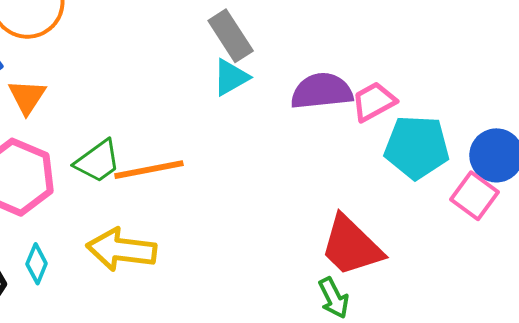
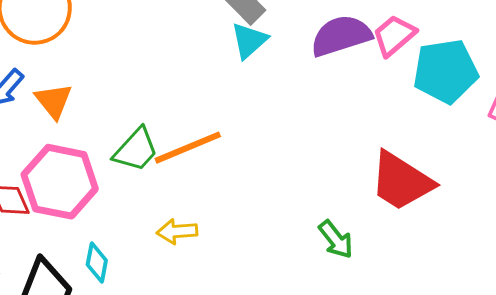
yellow arrow: (121, 250) -> (177, 231), size x0.6
green arrow: (334, 298) -> (336, 239), moved

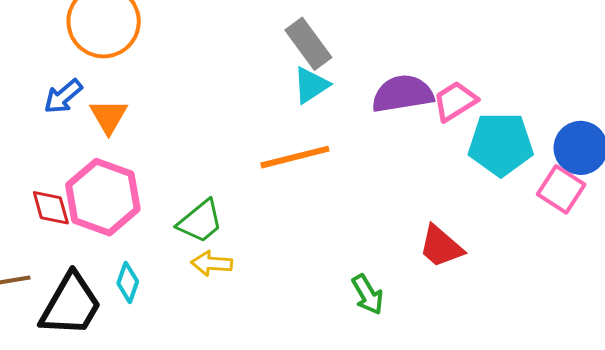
orange line: (188, 148) -> (295, 157), moved
green trapezoid: (136, 150) -> (200, 221), moved
red trapezoid: (401, 181) -> (441, 247), size x0.7

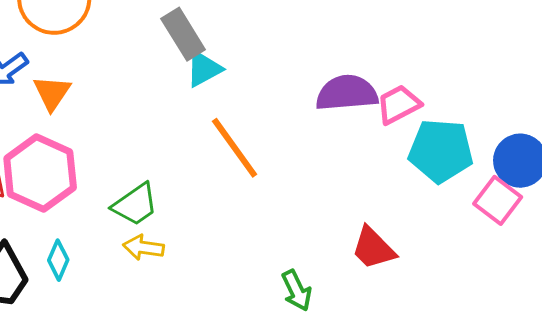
gray rectangle: (308, 44) -> (183, 34), moved
cyan triangle: (311, 85) -> (204, 69), moved
orange line: (295, 157) -> (235, 148), turned 64

